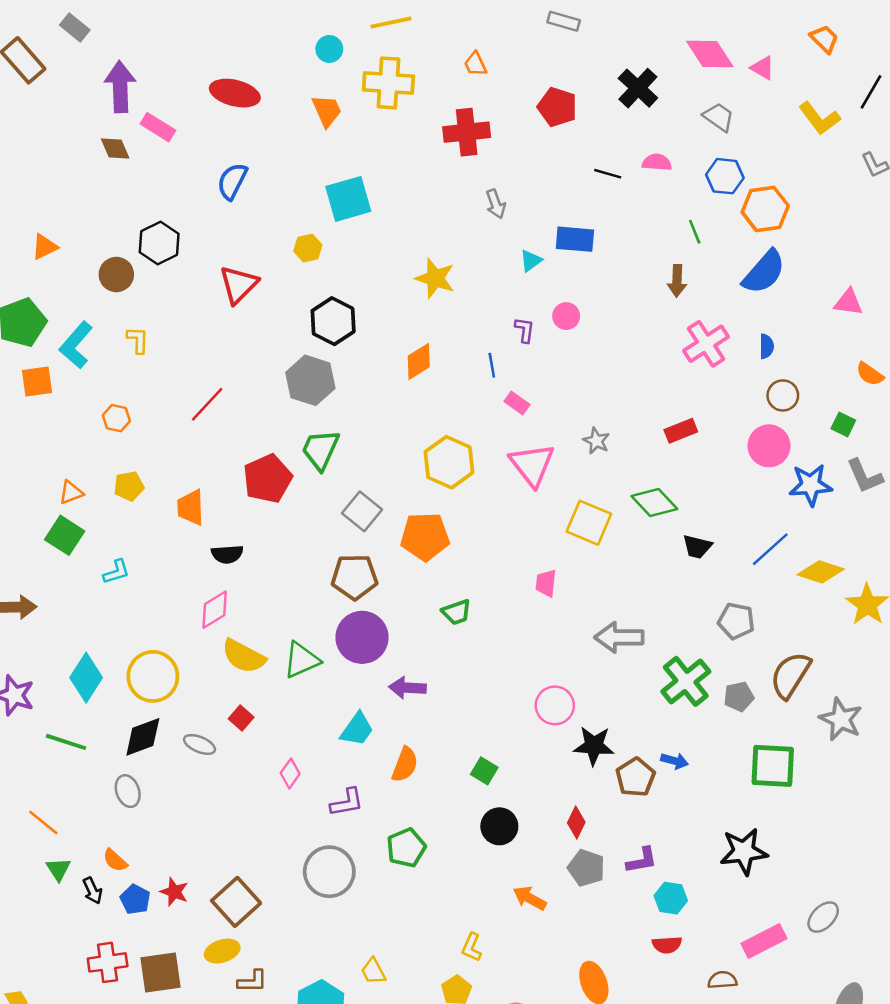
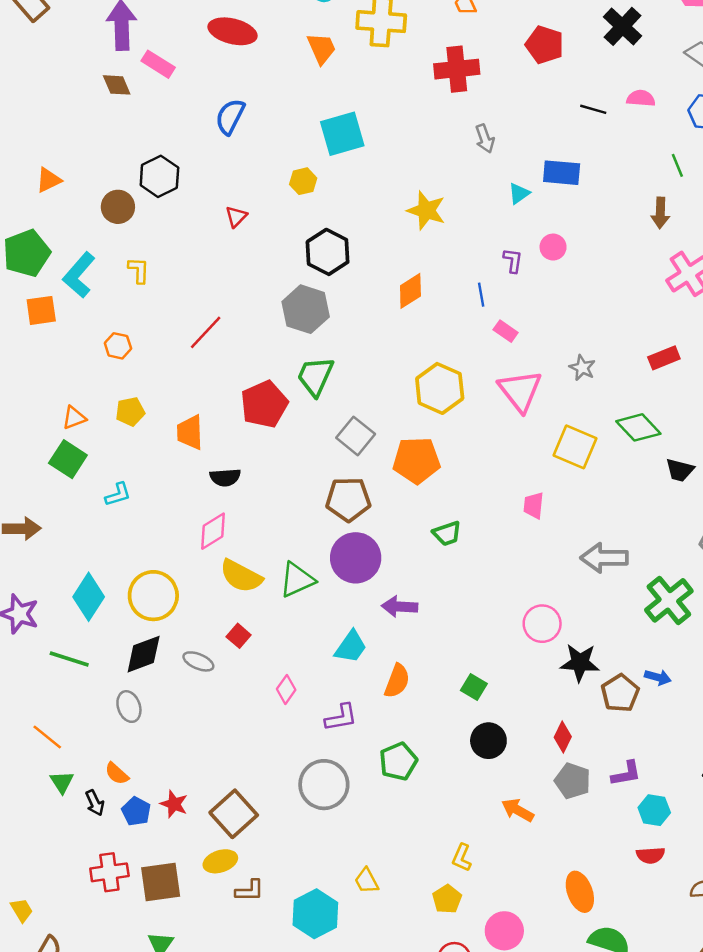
red triangle: (239, 285) -> (236, 217), size x0.6

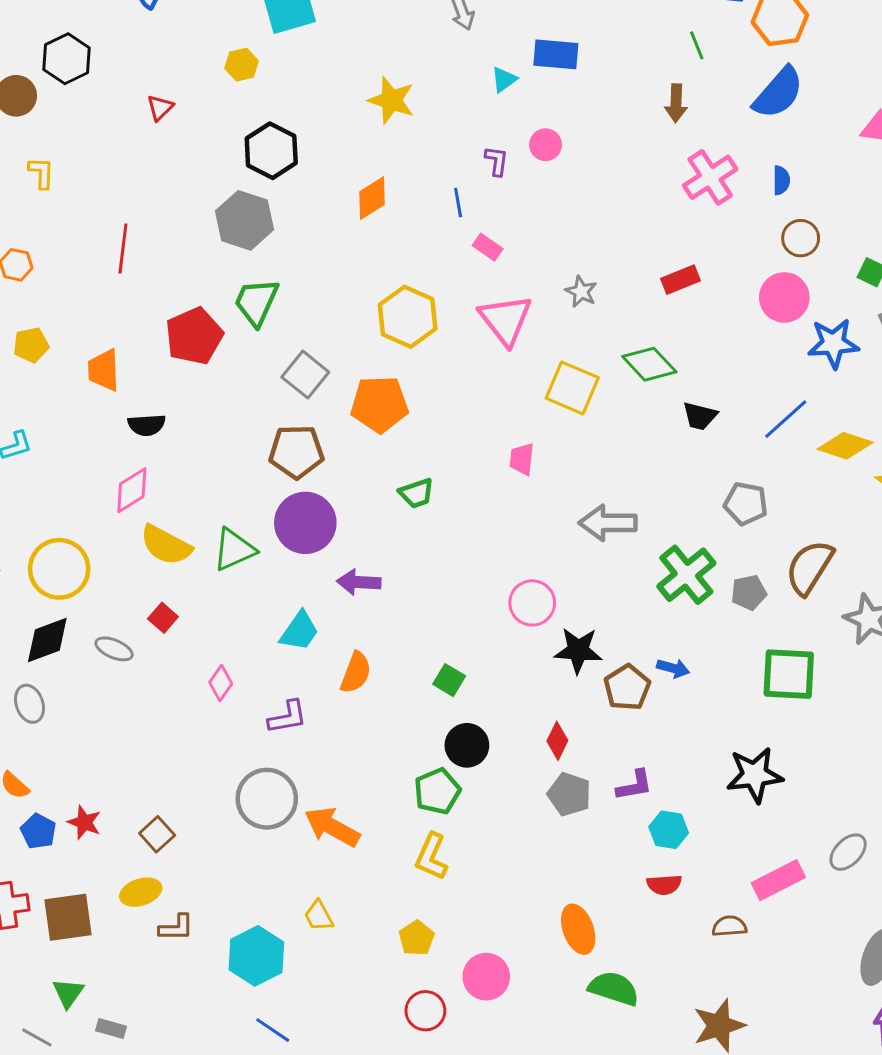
red line: (206, 332) -> (123, 249), turned -36
green pentagon: (398, 761) -> (437, 791), moved
orange arrow: (518, 810) -> (332, 827), moved, size x1.4
brown square: (234, 814) -> (157, 834), size x0.6
yellow L-shape: (462, 858) -> (431, 857), moved, size x1.4

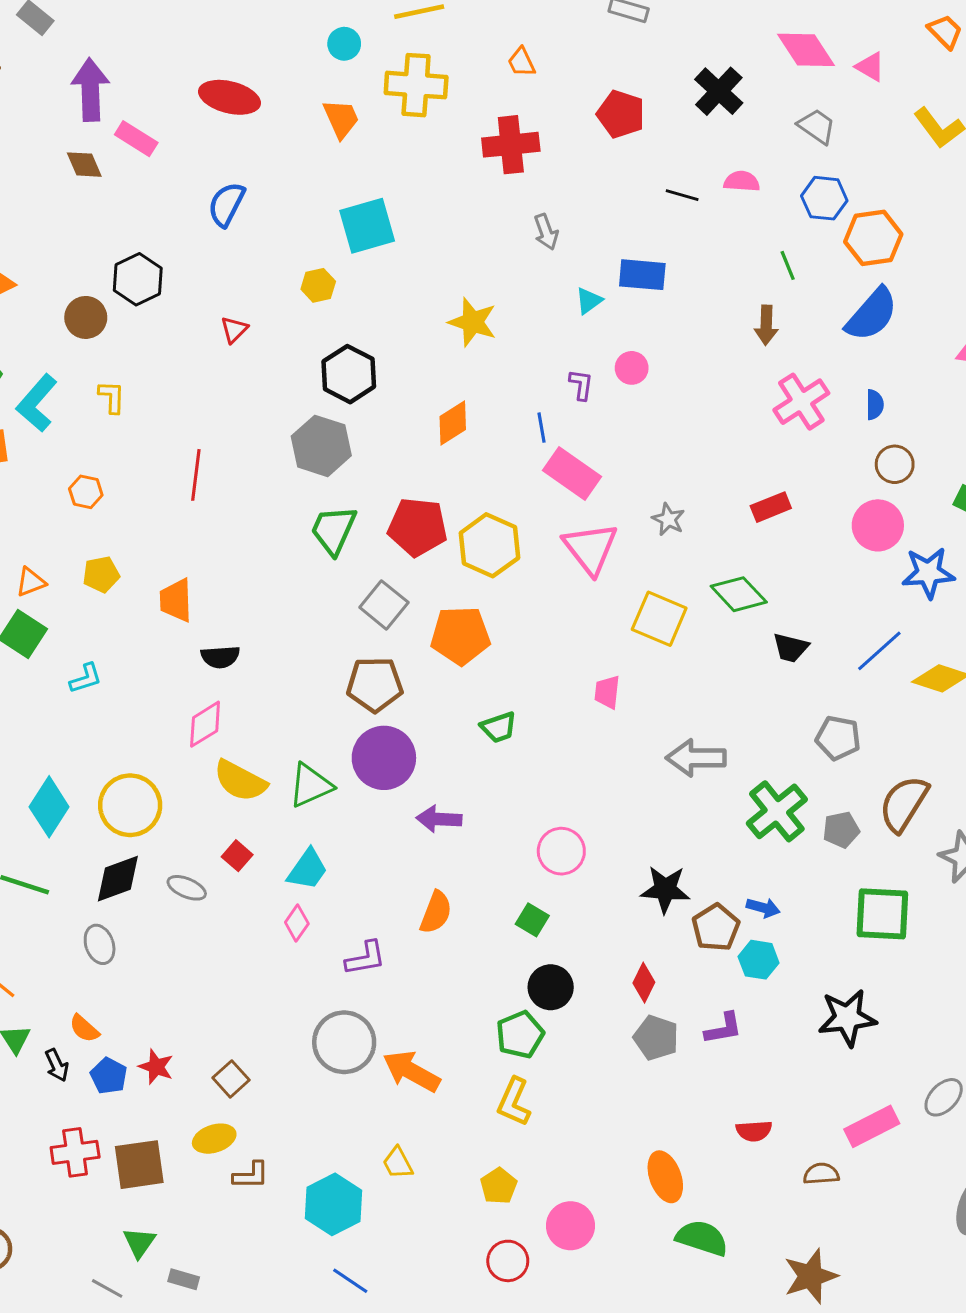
pink rectangle: (488, 247) -> (572, 473), size x1.8
red pentagon: (194, 336) -> (418, 527), moved, turned 30
pink circle: (532, 603) -> (561, 851), moved
cyan trapezoid: (299, 631) -> (307, 869), moved
cyan hexagon: (669, 830) -> (759, 960), moved

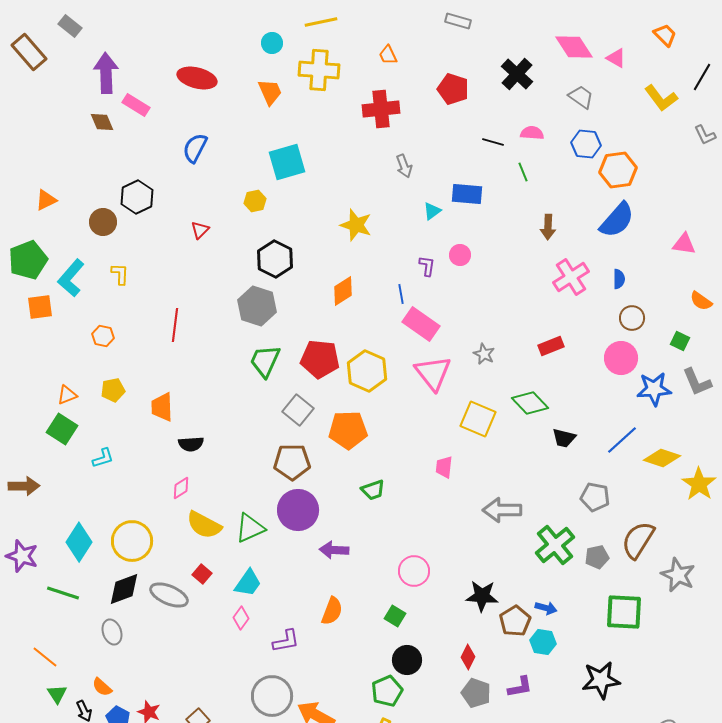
green line: (788, 265) -> (523, 172), moved
pink diamond: (205, 724) -> (181, 488), size x0.7
gray ellipse: (187, 888) -> (169, 595), size x1.5

